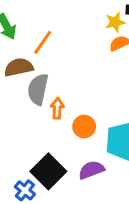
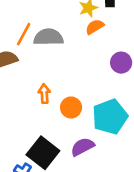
gray semicircle: (38, 89) -> (48, 37), moved, turned 84

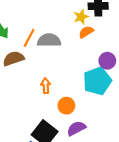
orange circle: (71, 108) -> (66, 106), moved
cyan pentagon: (110, 117) -> (97, 81), moved

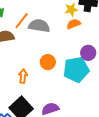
orange arrow: (46, 86) -> (23, 76), moved
orange circle: (66, 106) -> (48, 62), moved

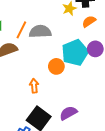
orange semicircle: (74, 24) -> (89, 21), moved
cyan pentagon: (76, 70) -> (75, 53), moved

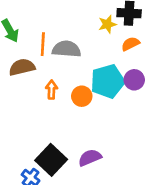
orange line: (21, 30) -> (43, 44), turned -30
orange arrow: (34, 86) -> (52, 90), moved

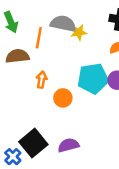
yellow star: (107, 24) -> (79, 32), moved
gray semicircle: (66, 49) -> (63, 24), moved
orange circle: (82, 96) -> (63, 98), moved

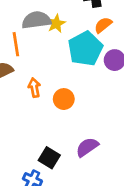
cyan pentagon: (93, 79) -> (85, 49), moved
black square: (33, 143) -> (49, 158), size x0.7

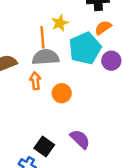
gray semicircle: (36, 20) -> (46, 57), moved
orange line: (16, 44) -> (42, 37), moved
purple semicircle: (87, 147) -> (80, 139), turned 75

